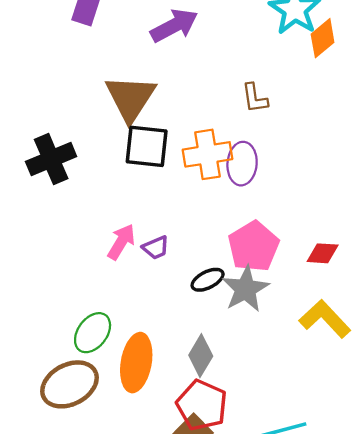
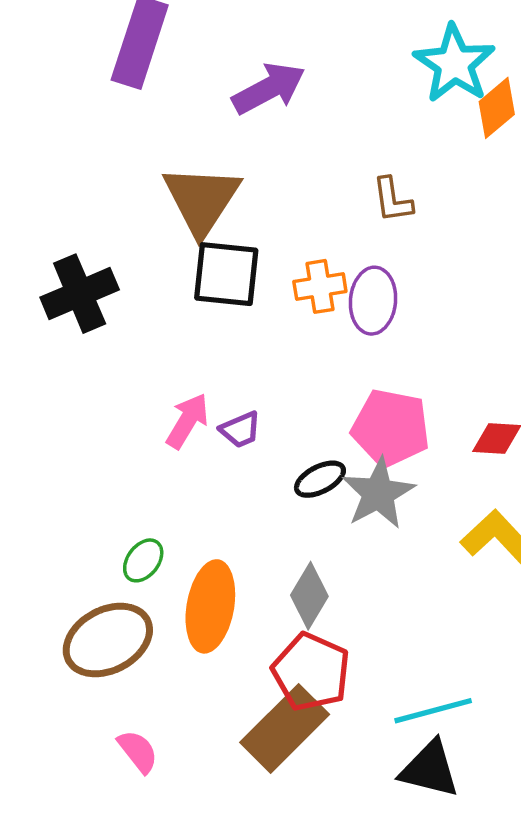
orange cross: (208, 154) -> (320, 286), size x0.7
pink pentagon: (254, 246) -> (391, 428), turned -30
green ellipse: (93, 333) -> (143, 560), size x0.7

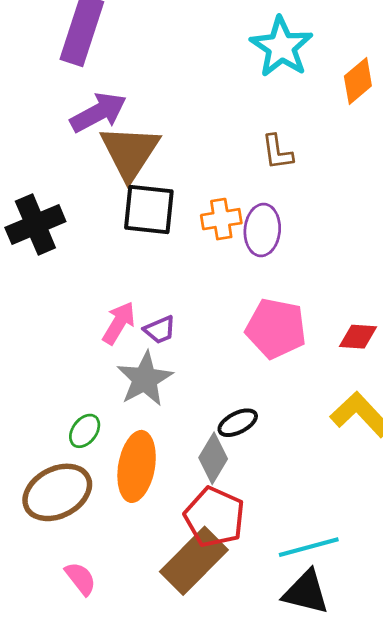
cyan star: (454, 64) -> (281, 47), moved
purple arrow: (269, 88) -> (98, 112), moved
black ellipse: (320, 479) -> (238, 423), moved
gray star: (378, 493) -> (145, 379), moved

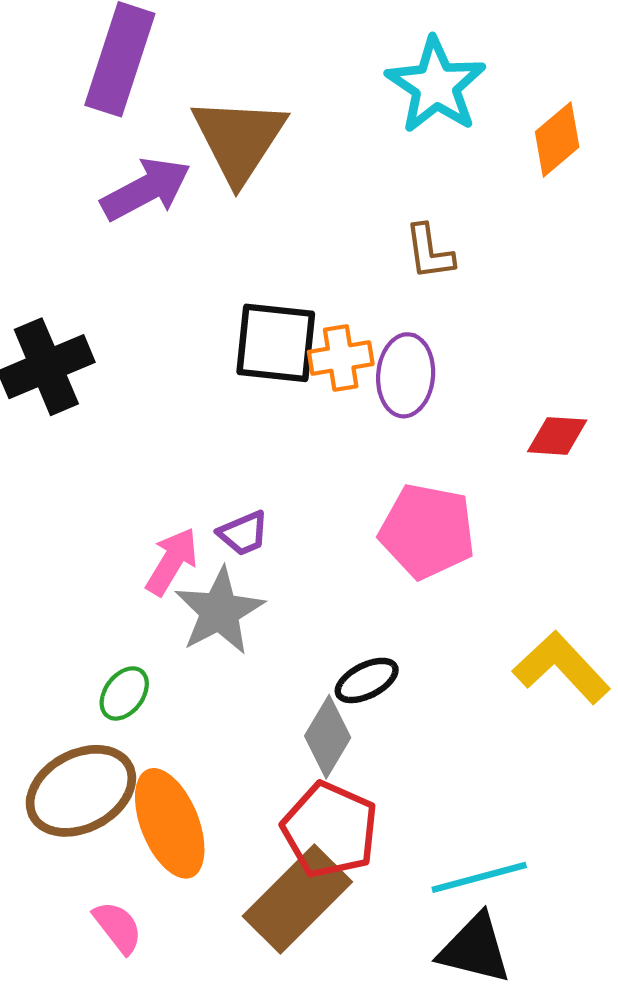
brown triangle: (130, 152) -> (239, 139), moved
black square: (149, 209) -> (276, 343), moved
pink arrow: (119, 323) -> (172, 561), moved
red diamond: (358, 337) -> (557, 436), moved
orange ellipse: (137, 466) -> (170, 823), moved, turned -32

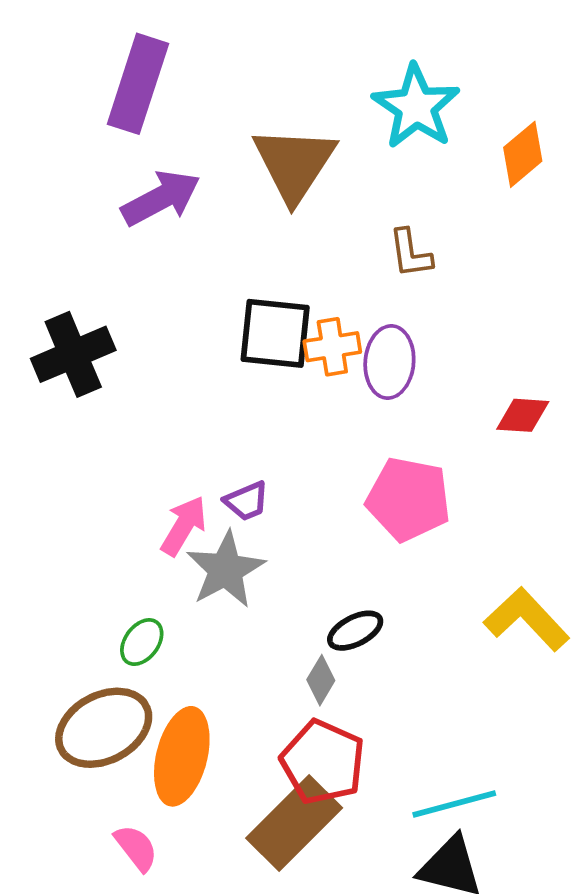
brown triangle: (239, 139) -> (294, 164), moved
gray diamond: (328, 737) -> (321, 680), size x0.7
orange ellipse: (170, 823) -> (182, 756), turned 36

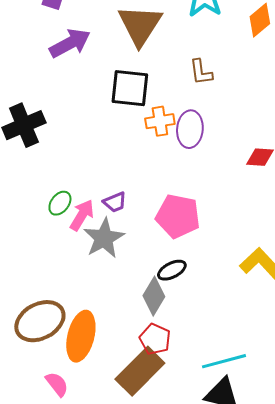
black square: (275, 333) -> (130, 88), moved
pink pentagon: (408, 499) -> (178, 216), moved
green ellipse: (142, 642) -> (60, 203), moved
gray diamond: (321, 680) -> (154, 296), size x1.5
red pentagon: (323, 762) -> (155, 339), size x0.7

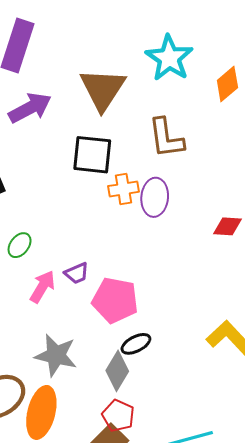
brown L-shape: (201, 72) -> (166, 138), size x1.5
green ellipse: (60, 203) -> (20, 245), moved
pink pentagon: (178, 216) -> (115, 300), moved
gray star: (104, 238) -> (56, 355), moved, turned -30

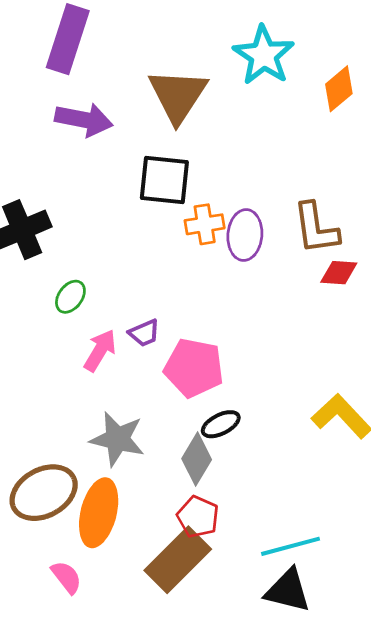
purple arrow: (30, 108) -> (84, 120), turned 39
brown L-shape: (166, 138) -> (316, 228), moved

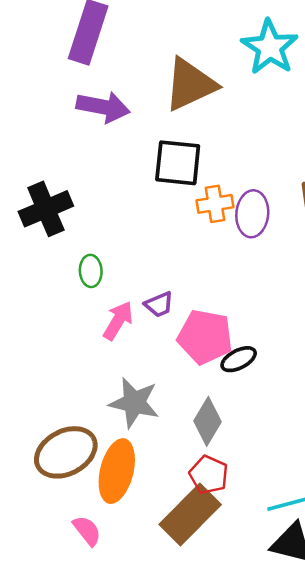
brown triangle: (178, 95) -> (190, 85), turned 32
green ellipse: (70, 297) -> (91, 271), turned -40
black ellipse: (221, 424) -> (239, 359), moved

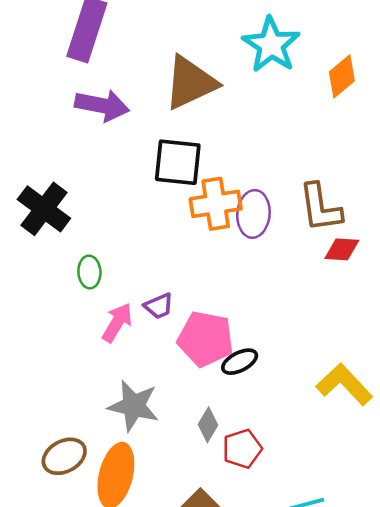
orange cross: (215, 204) -> (216, 204), size x1.4
black cross: (46, 209) -> (44, 209), turned -30
gray diamond: (208, 421) -> (208, 425), size x0.7
brown ellipse: (66, 452) -> (64, 456), size x0.7
red pentagon: (209, 475) -> (242, 449), moved, turned 30

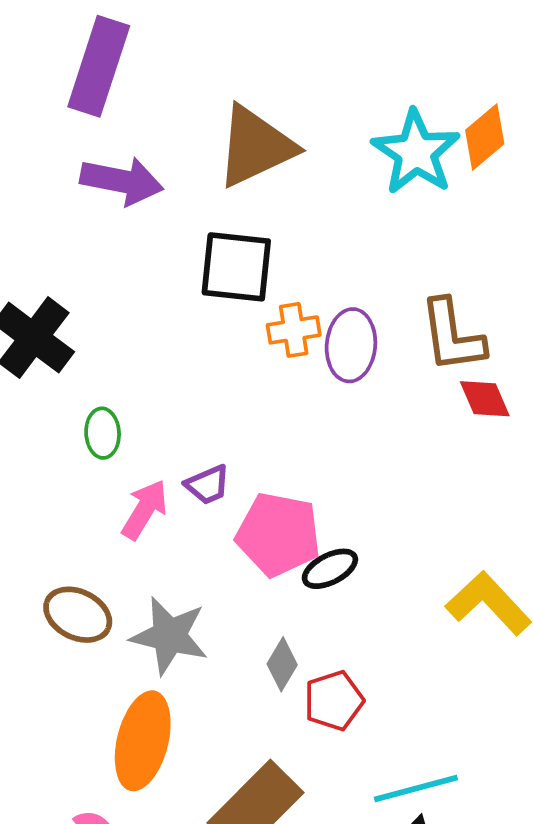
cyan star: (271, 45) -> (416, 152), moved
orange cross: (216, 204) -> (294, 330), size x0.7
red diamond: (342, 249) -> (485, 399), turned 63
brown ellipse: (64, 456) -> (78, 615), moved, turned 54

